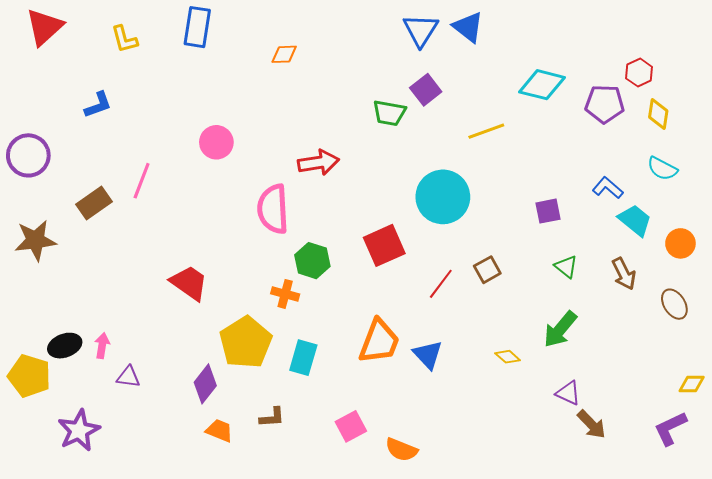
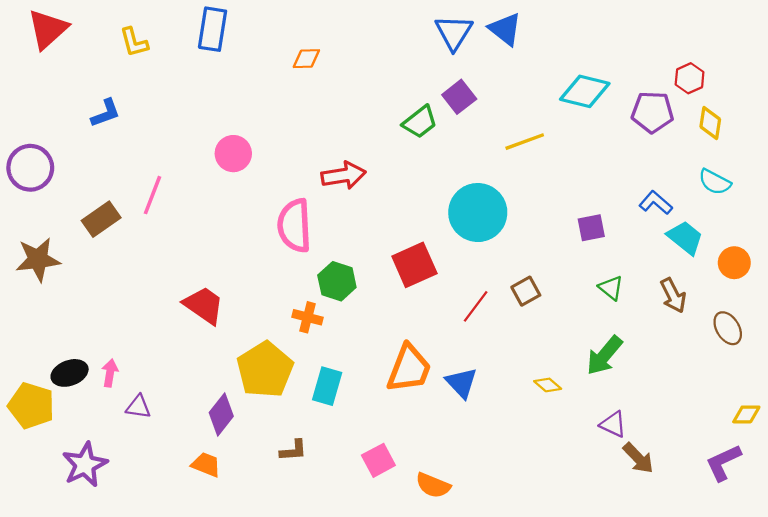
green trapezoid: (389, 113) -> (420, 122), turned -48
orange trapezoid: (219, 430) -> (206, 465), moved

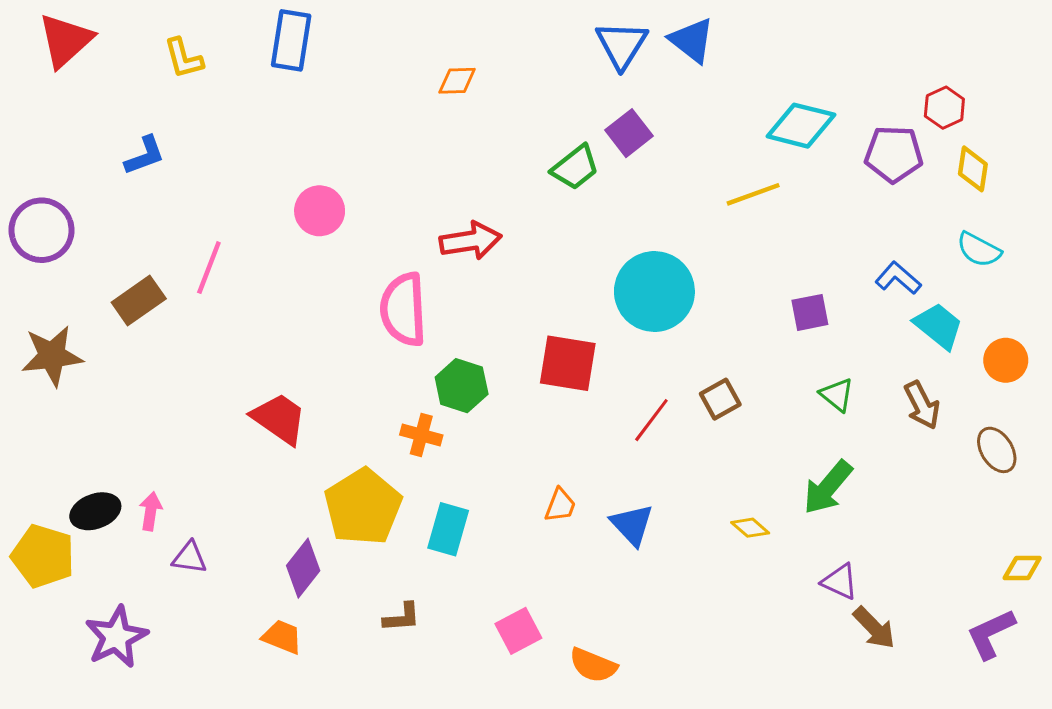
orange diamond: (306, 59) -> (457, 81), moved
yellow line: (525, 142) -> (753, 194), moved
red square: (414, 265) -> (568, 363), turned 33
orange trapezoid: (409, 369) -> (560, 505), size x0.5

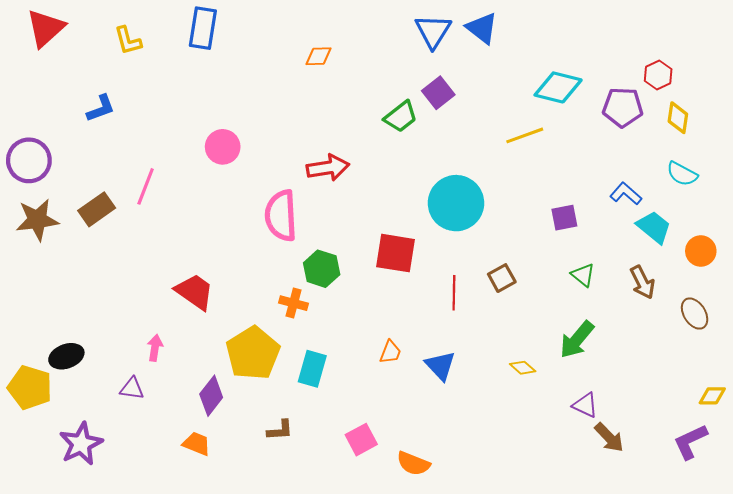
brown star: (52, 356) -> (37, 220), moved
red line: (651, 420) -> (454, 293), turned -36
pink arrow: (151, 511) -> (155, 348), moved

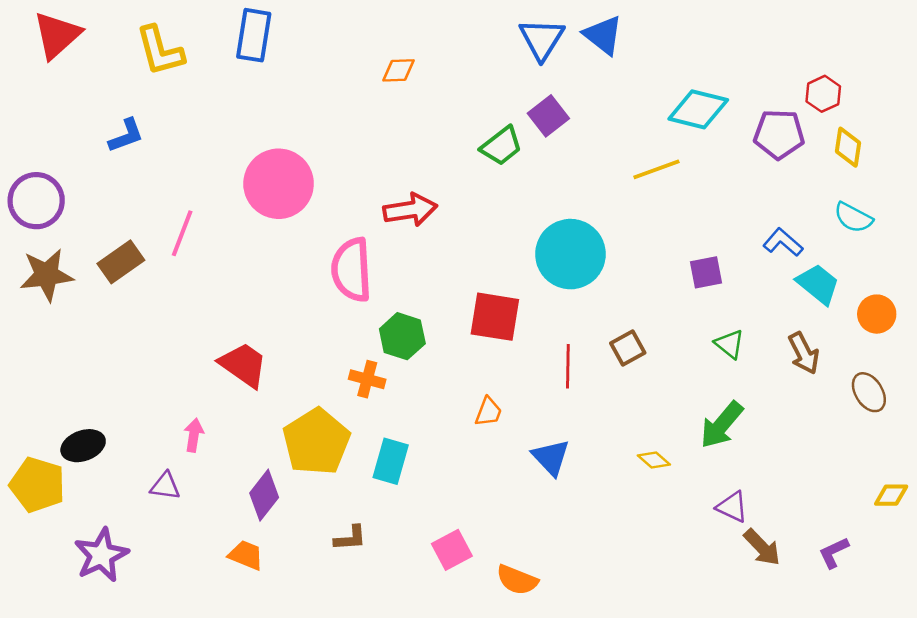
yellow L-shape: (128, 41) -> (160, 51), size x1.4
pink circle: (223, 147) -> (279, 184), size x1.6
orange trapezoid: (390, 352) -> (488, 412), moved
purple L-shape: (690, 442) -> (834, 553), moved, size x0.7

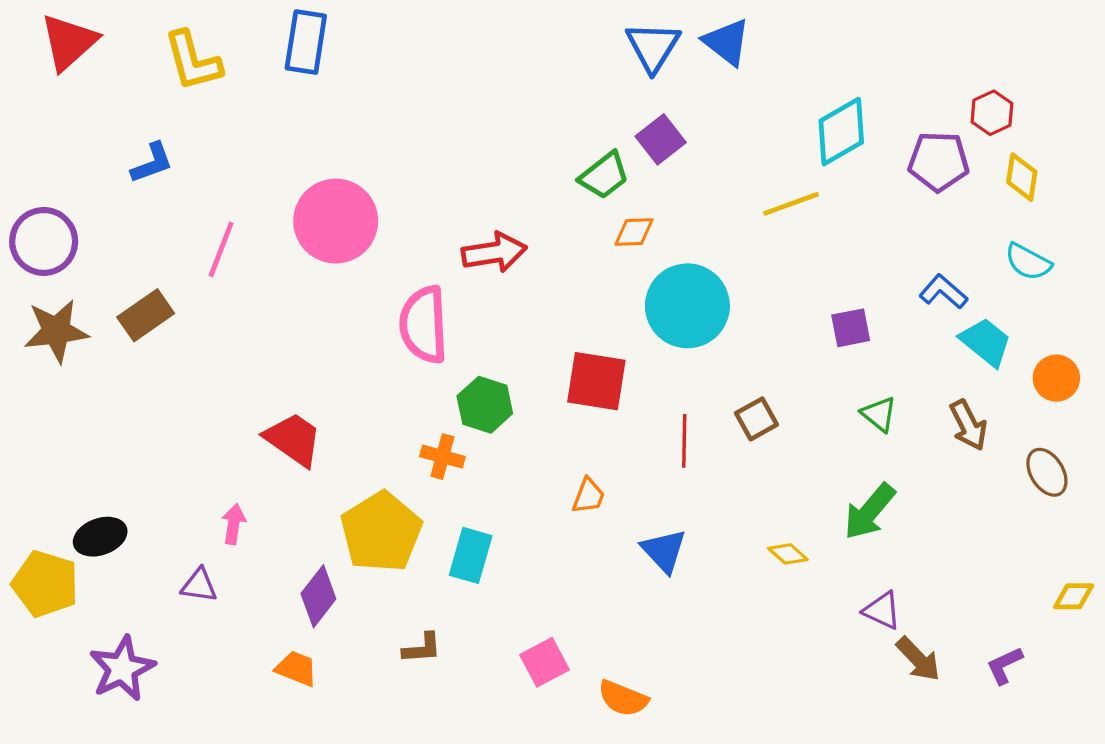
orange diamond: (398, 70) -> (634, 232), moved
cyan diamond: (698, 109) -> (841, 132), turned -44
pink line: (182, 233) -> (221, 249), moved

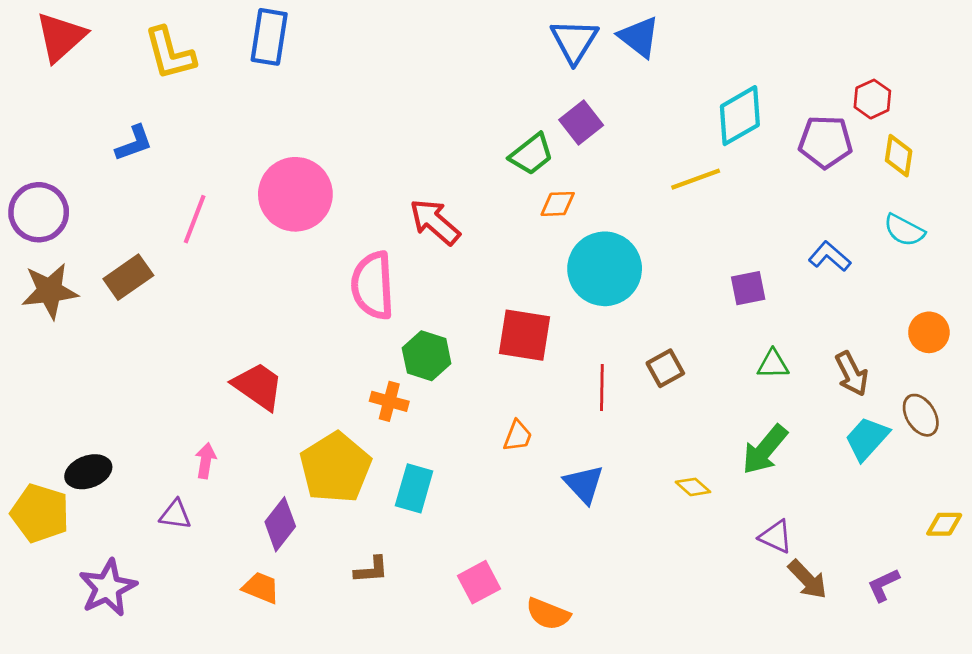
red arrow: (494, 252) -> (435, 222), turned -130
cyan trapezoid: (986, 342) -> (867, 439), moved, turned -87
green triangle: (879, 414) -> (773, 364), turned -40

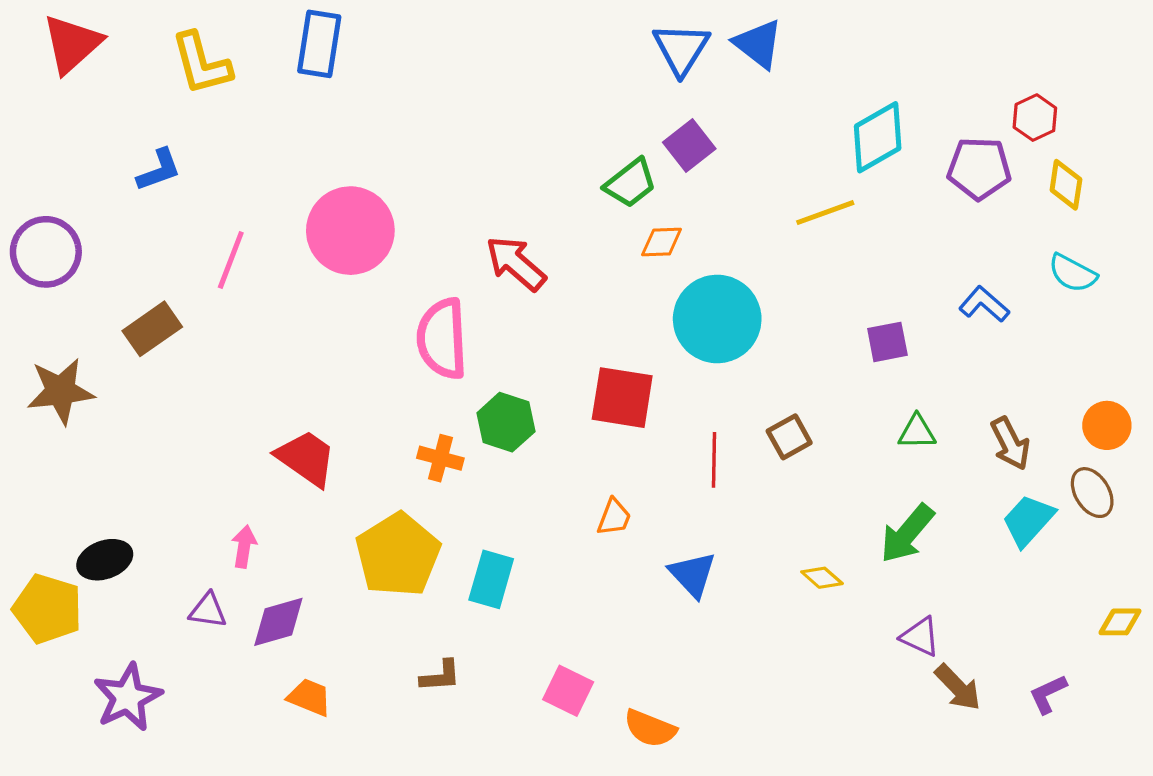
brown star: (50, 291) -> (61, 391), moved
orange circle: (929, 332) -> (1107, 425), moved
orange cross: (389, 401) -> (440, 458), moved
purple diamond: (280, 524) -> (278, 622), moved, turned 36
pink square: (479, 582) -> (568, 691), turned -36

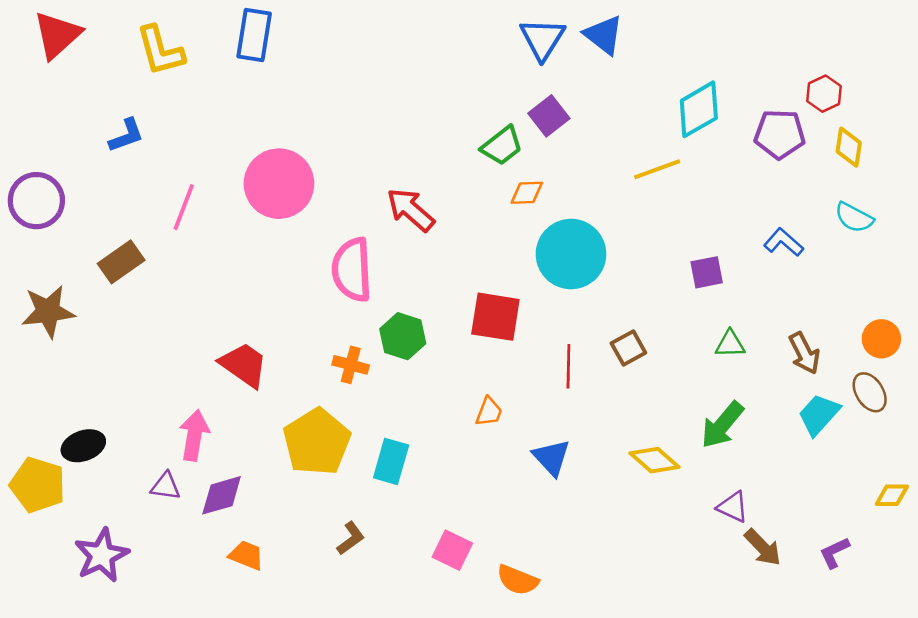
pink arrow: (244, 547) -> (194, 435), size x1.5
yellow diamond: (822, 578) -> (654, 460), size x1.5
brown L-shape: (440, 676) -> (351, 538), turned -32

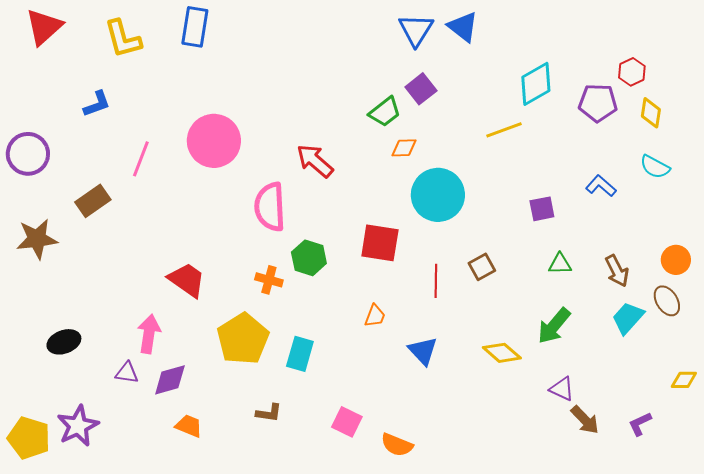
yellow pentagon: (38, 485) -> (29, 438), moved
brown L-shape: (351, 538) -> (269, 413), turned 44

